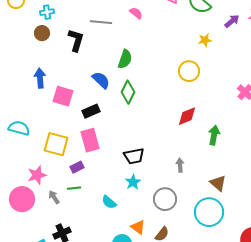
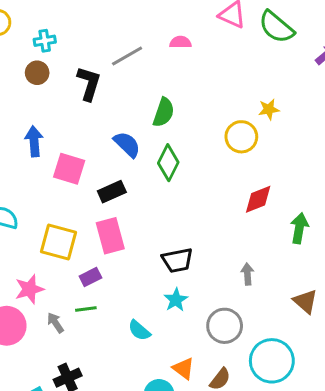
pink semicircle: (136, 13) -> (180, 42), turned -40
gray line: (101, 22) -> (127, 56), turned -35
yellow star: (205, 40) -> (269, 109), moved
yellow circle: (189, 71) -> (241, 137), moved
cyan circle: (209, 212) -> (272, 361), moved

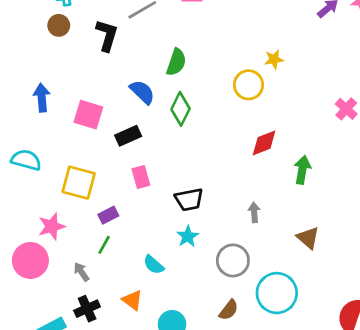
blue arrow: (34, 141) -> (42, 98), moved
pink rectangle: (110, 236) -> (141, 177), moved, size x0.7
green line: (86, 309) -> (104, 245), turned -54
gray arrow: (55, 323) -> (81, 272), moved
orange triangle: (183, 368) -> (132, 300), moved

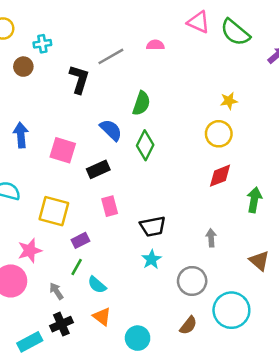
brown circle: (59, 25) -> (23, 67), moved
yellow circle: (249, 85) -> (219, 134), moved
cyan semicircle: (154, 265) -> (97, 285), moved

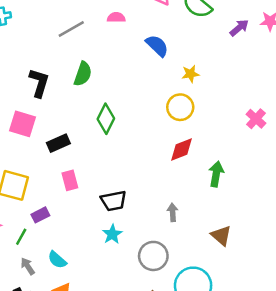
black L-shape: (79, 79) -> (39, 83), moved
green semicircle: (141, 103) -> (83, 74), moved
blue semicircle: (111, 130) -> (157, 46), moved
green line: (77, 267) -> (21, 237), moved
gray arrow: (56, 291) -> (28, 266), moved

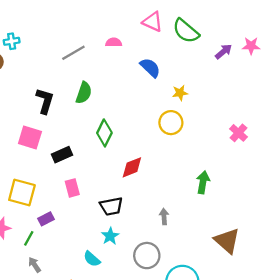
red diamond: (182, 150) -> (132, 167), moved
brown triangle: (221, 235) -> (227, 241), moved, size x1.4
cyan semicircle: (57, 260) -> (92, 259), moved

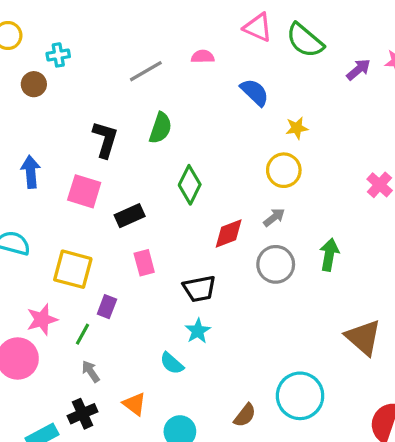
gray arrow: (164, 217) -> (274, 217), moved, turned 56
purple rectangle: (46, 219) -> (107, 307), turned -42
gray circle: (147, 256) -> (276, 264), moved

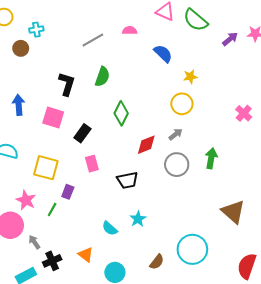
black rectangle: (130, 216) -> (82, 133), turned -30
pink star: (42, 320) -> (26, 200), turned -30
cyan star: (198, 331) -> (138, 219), moved
gray arrow: (91, 371) -> (34, 242), moved

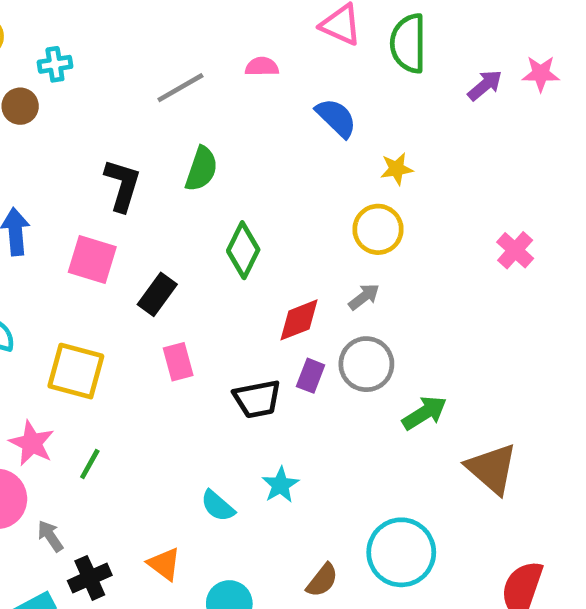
green semicircle: (196, 20) -> (408, 43), turned 50
green arrow: (211, 158) -> (424, 413), moved, turned 48
purple rectangle: (68, 192) -> (311, 376), moved

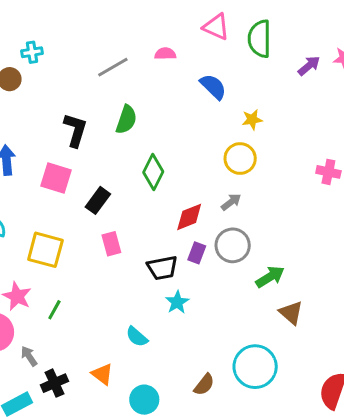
pink cross: (515, 250) -> (328, 172), turned -30
brown triangle: (492, 469) -> (291, 313), moved, size x0.7
cyan star: (280, 485) -> (177, 302), moved

